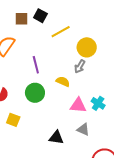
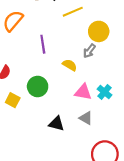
green circle: (35, 93) -> (38, 86), moved

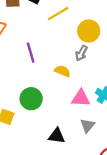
gray triangle: (86, 118) -> (87, 126), turned 48

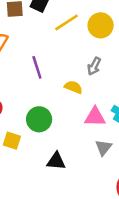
yellow circle: (89, 31) -> (101, 25), moved
black triangle: (57, 136) -> (56, 161), moved

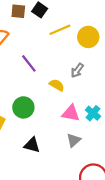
purple line: (37, 67) -> (29, 63), turned -30

